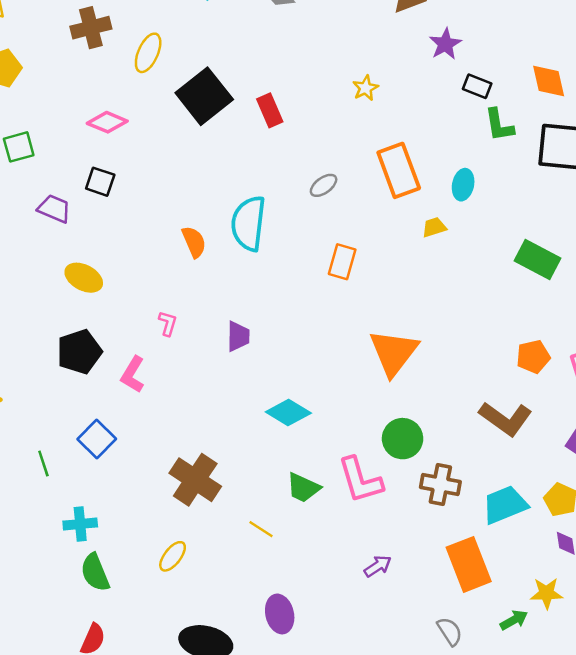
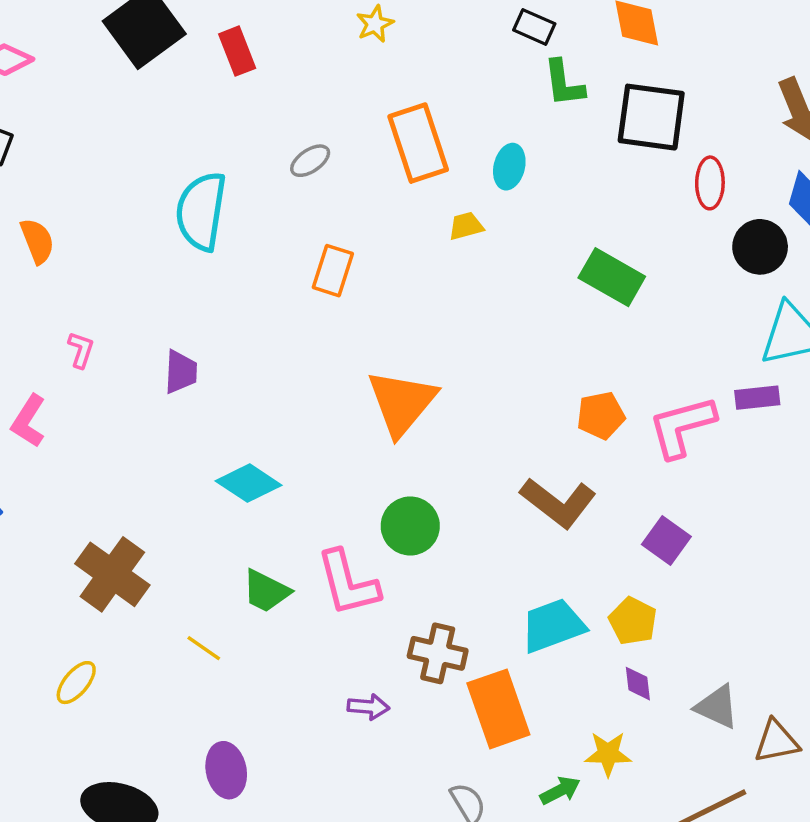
orange semicircle: (194, 242) -> (37, 241), moved
brown cross: (440, 485) -> (438, 653), moved
purple arrow: (378, 566) -> (368, 707), turned 36

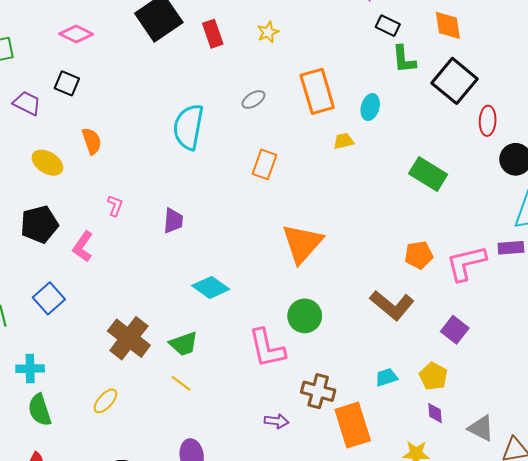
yellow star: (375, 24) -> (268, 32), moved
black square: (651, 117) -> (454, 81), turned 30
green trapezoid: (266, 591) -> (184, 344), moved, turned -48
cyan trapezoid: (553, 626) -> (386, 377), size x0.6

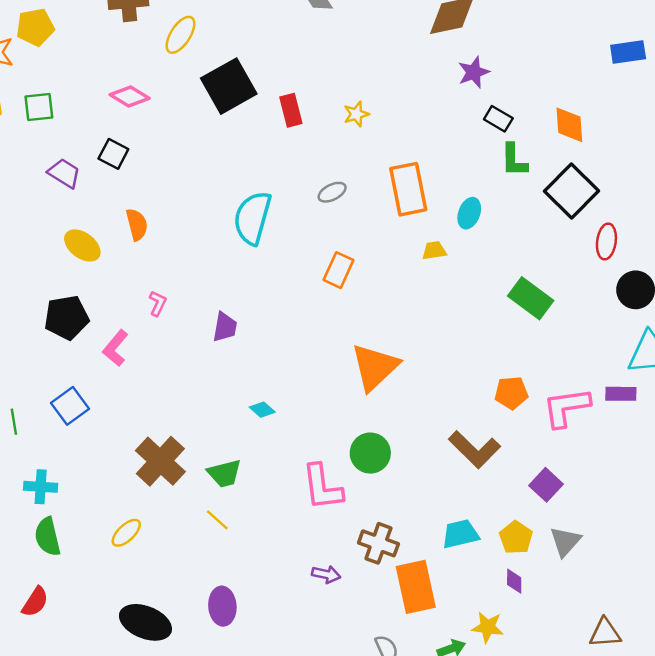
cyan diamond: (211, 287) -> (262, 410), size x0.6
cyan trapezoid: (386, 377) -> (460, 534), size x1.4
gray triangle: (481, 428) -> (565, 541), moved, turned 40

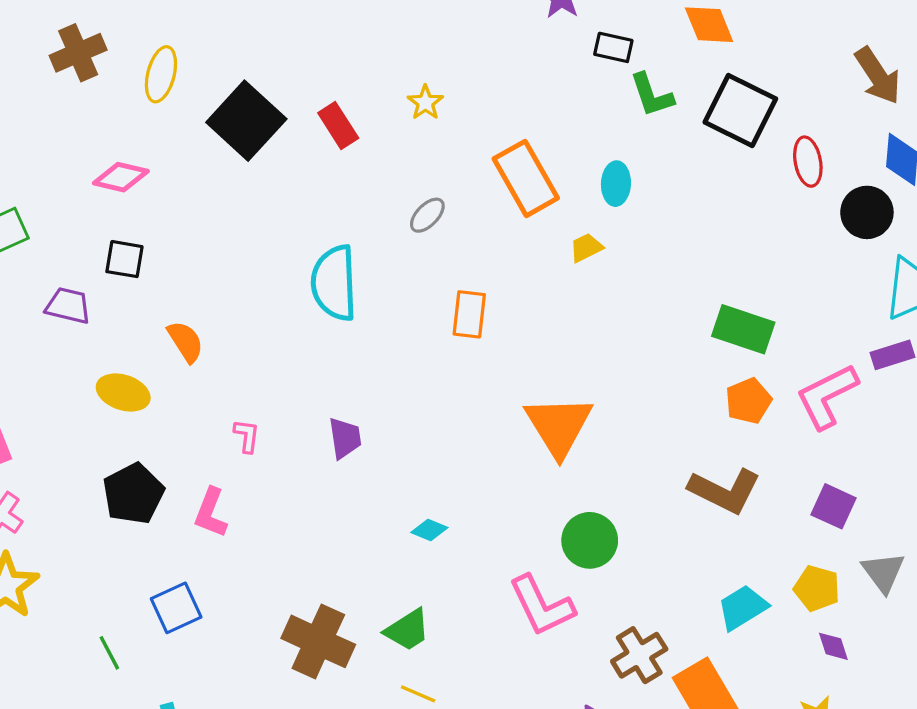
green rectangle: (531, 298) -> (743, 329), moved
blue square: (70, 406) -> (176, 608), turned 30
brown cross: (378, 543) -> (639, 655), turned -33

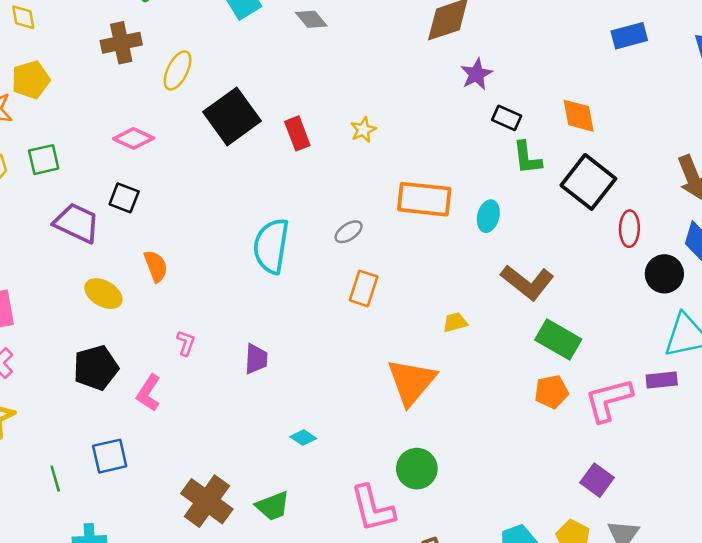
orange rectangle: (526, 178) -> (424, 199), turned -66
gray ellipse: (427, 215) -> (349, 232), moved
yellow trapezoid: (586, 248) -> (455, 322), moved
purple trapezoid: (68, 306) -> (77, 223), size x1.4
brown L-shape: (725, 491) -> (527, 282), moved

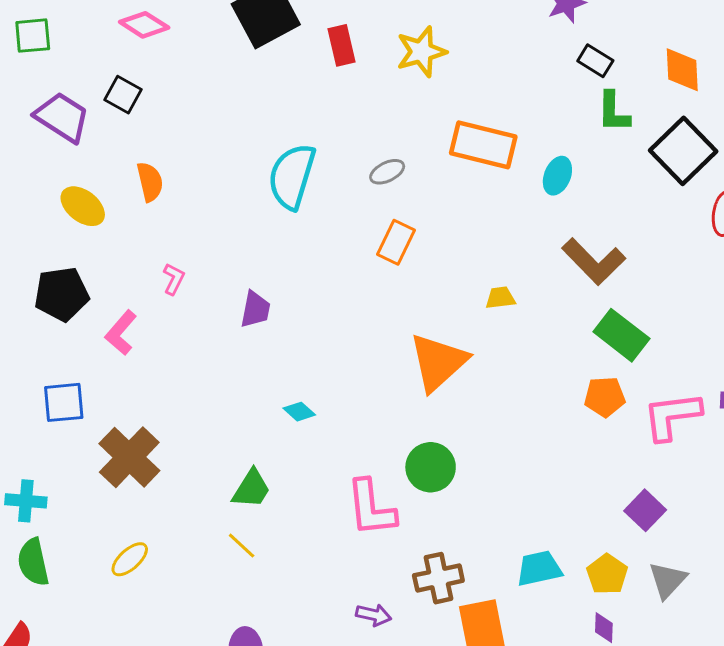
yellow star: (363, 130) -> (421, 52), size x1.6
brown cross: (207, 501) -> (129, 457), moved
green trapezoid: (273, 506) -> (251, 489), turned -45

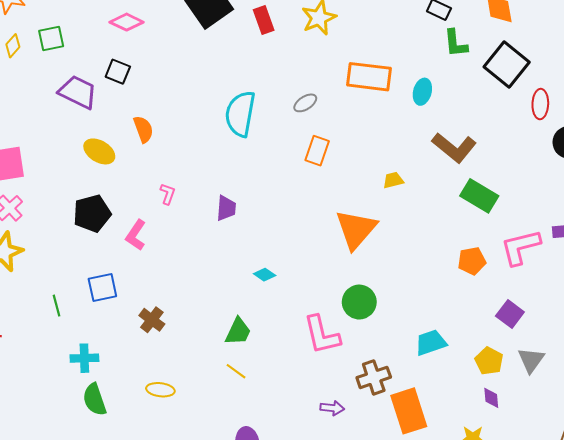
orange pentagon: (605, 397) -> (472, 261), moved
brown cross: (129, 457) -> (152, 320), size x0.6
yellow ellipse: (130, 559) -> (160, 390), turned 56
cyan trapezoid: (539, 568) -> (431, 343), moved

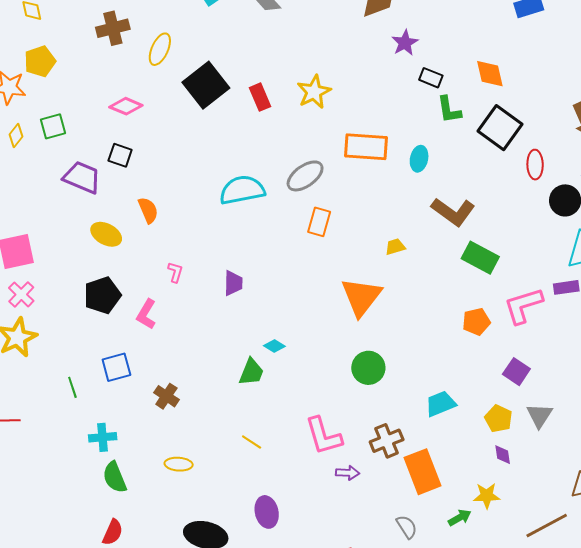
gray ellipse: (305, 103) -> (305, 176), size x1.6
cyan semicircle: (240, 114) -> (242, 190), turned 72
green trapezoid: (238, 331) -> (251, 372), moved
pink L-shape: (322, 335) -> (324, 436), moved

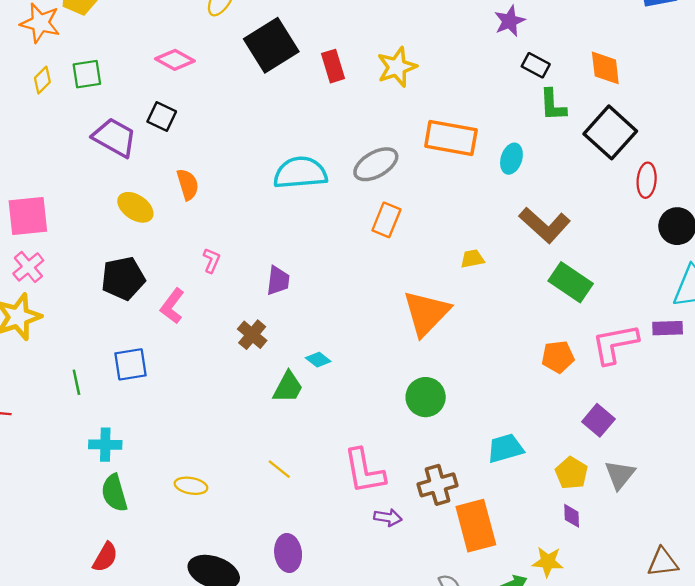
brown cross: (166, 396) -> (252, 335), moved

